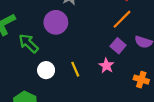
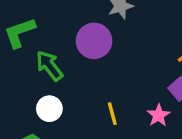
white circle: (46, 70) -> (49, 109), moved

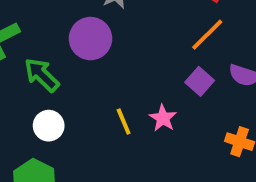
pink star: (159, 115) -> (163, 118), moved

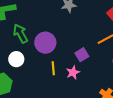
purple circle: (91, 39) -> (45, 43), moved
purple square: (200, 81) -> (82, 55), moved

